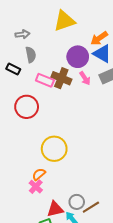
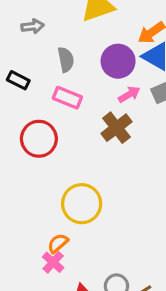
gray semicircle: (31, 55) -> (66, 60), moved
brown cross: (61, 78) -> (116, 128), moved, turned 30
pink arrow: (85, 78) -> (129, 94), turned -88

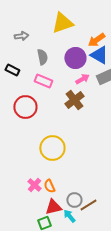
orange semicircle: (58, 243) -> (49, 186), moved, turned -72

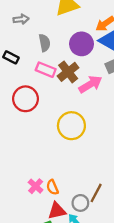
pink arrow: (82, 79) -> (90, 84), moved, size x1.5
brown cross: (74, 100) -> (68, 72), moved
yellow circle: (52, 148) -> (71, 126), moved
brown line: (88, 205) -> (96, 193), moved, turned -30

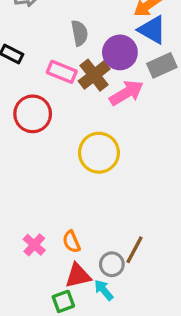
gray semicircle: (45, 43) -> (80, 33), moved
purple circle: (82, 44) -> (120, 52), moved
pink cross: (36, 186) -> (34, 245), moved

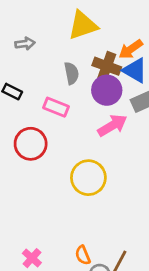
brown cross: (94, 75) -> (107, 66), moved, turned -32
orange semicircle: (71, 242) -> (83, 255), moved

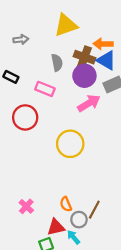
orange arrow: (131, 49) -> (103, 44), turned 36

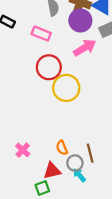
red circle: (25, 117) -> (49, 67), moved
brown line: (94, 210) -> (90, 153), turned -42
cyan arrow: (73, 237) -> (79, 175), moved

